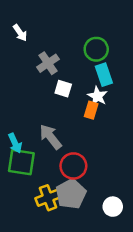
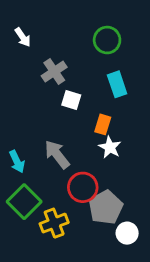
green circle: (96, 49) -> (107, 40), moved
white star: (97, 96) -> (110, 147), moved
green square: (21, 162) -> (24, 202), moved, turned 36
gray pentagon: (71, 194) -> (106, 207), moved

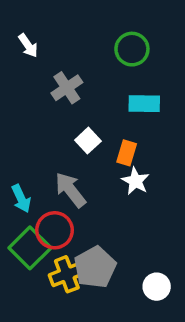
cyan rectangle: (117, 84) -> (144, 104), turned -70
white square: (71, 100) -> (88, 141), moved, turned 30
red circle: (83, 187) -> (55, 230), moved
gray pentagon: (106, 207) -> (95, 267), moved

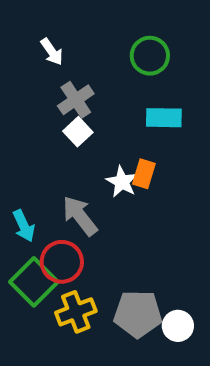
white arrow: (28, 46) -> (52, 52), moved
white square: (88, 141) -> (78, 132), moved
white star: (135, 181) -> (122, 182), moved
gray pentagon: (95, 267) -> (138, 314), moved, turned 30

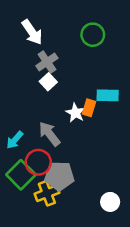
white arrow: (52, 52) -> (32, 32), size x1.5
cyan rectangle: (164, 118) -> (108, 95), moved
cyan arrow: (24, 226) -> (15, 140), turned 66
gray pentagon: (138, 314) -> (59, 176), moved

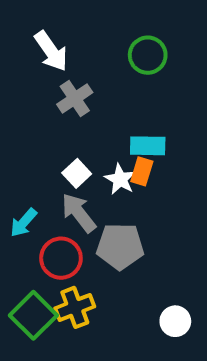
white square: (48, 82) -> (77, 173), moved
cyan rectangle: (108, 95) -> (148, 146), moved
green square: (21, 175) -> (33, 315), moved
gray pentagon: (59, 176) -> (120, 246), moved

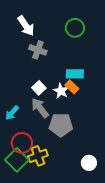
gray cross: (75, 98) -> (38, 50), turned -36
orange rectangle: (142, 171) -> (72, 87), turned -64
red circle: (61, 258) -> (22, 143), moved

